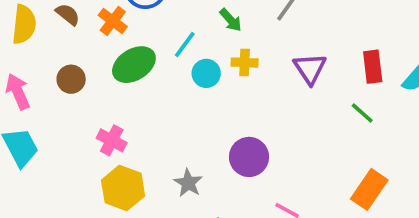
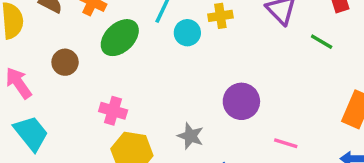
green line: (362, 113) -> (322, 42), moved

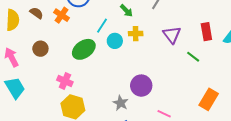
green ellipse: (120, 38) -> (84, 49), moved
gray star: (190, 136) -> (121, 103), moved

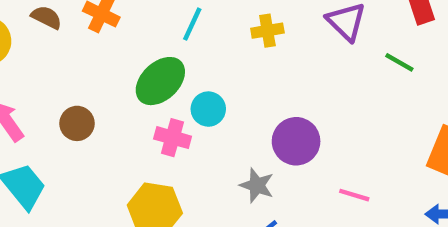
cyan circle: (115, 41) -> (208, 109), moved
brown circle: (40, 49) -> (77, 123), moved
pink cross: (65, 81) -> (173, 138), moved

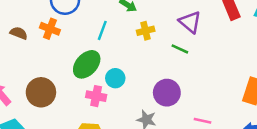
green line: (399, 62) -> (180, 49), moved
brown circle: (77, 123) -> (41, 92), size x1.5

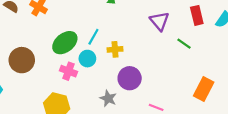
cyan line: (102, 30) -> (93, 37), moved
yellow cross: (146, 31) -> (115, 49), moved
green line: (180, 49) -> (184, 44), moved

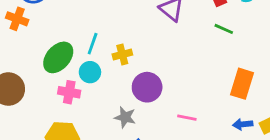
green line: (184, 44) -> (224, 29), moved

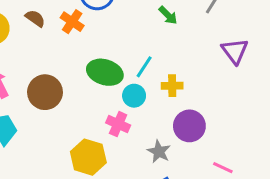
green ellipse: (58, 57) -> (105, 72), turned 52
pink cross: (69, 92) -> (118, 124), moved

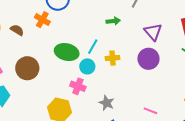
green arrow: (168, 15) -> (113, 21), moved, turned -48
brown semicircle: (35, 18) -> (17, 30), moved
purple circle: (189, 126) -> (148, 59), moved

